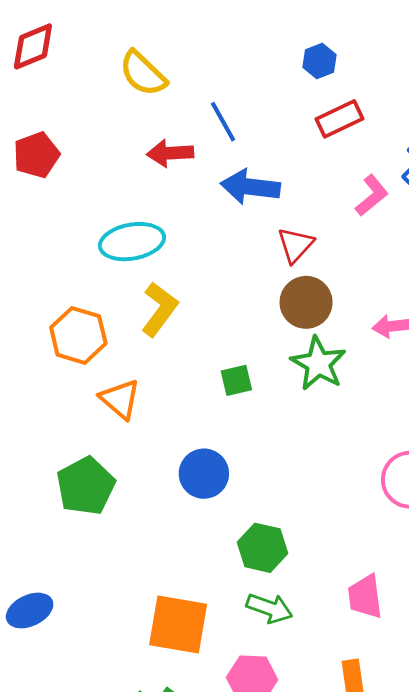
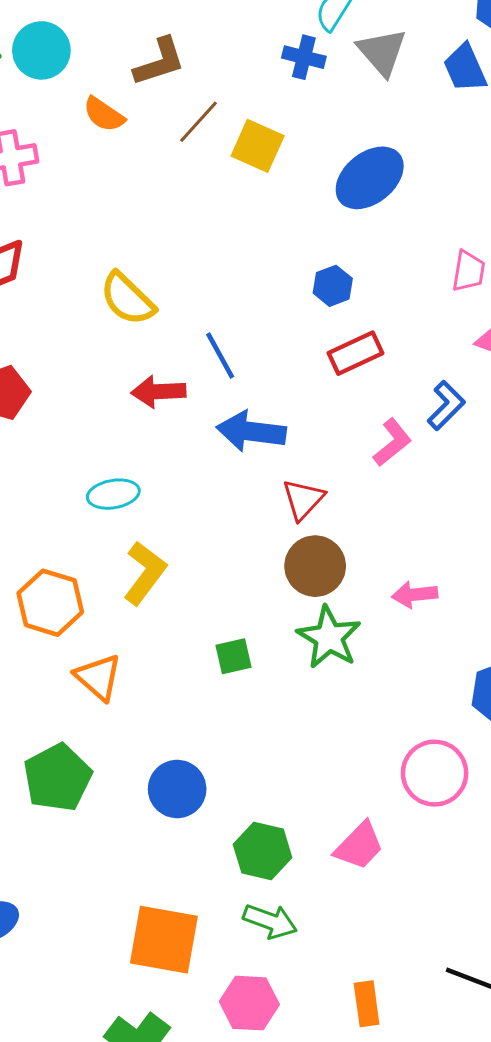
cyan ellipse: (132, 242) -> (113, 494), size x0.7
blue circle: (204, 474) -> (177, 789), moved
pink trapezoid: (365, 597) -> (359, 846), moved, turned -129

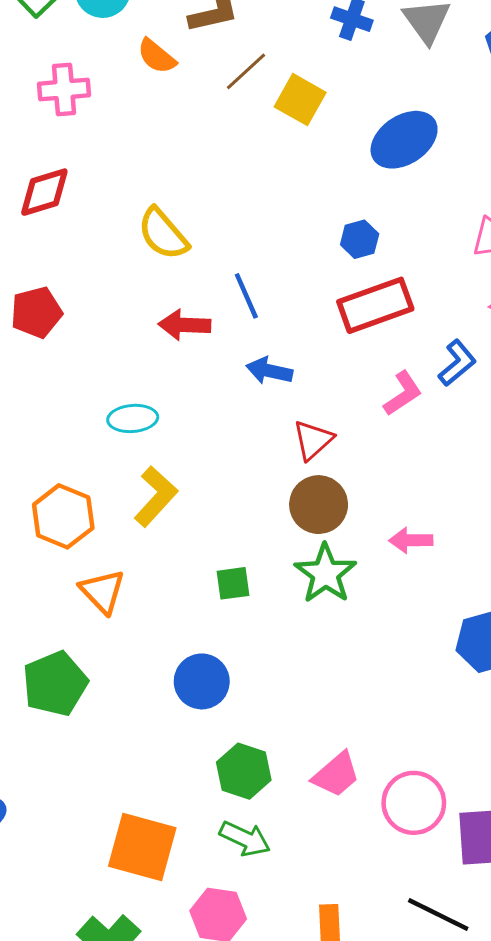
red rectangle: (355, 353) -> (375, 305), size x1.4
blue arrow: (251, 431) -> (269, 371), size x0.7
pink circle: (435, 773) -> (414, 803), moved
blue circle: (177, 789) -> (202, 681), moved

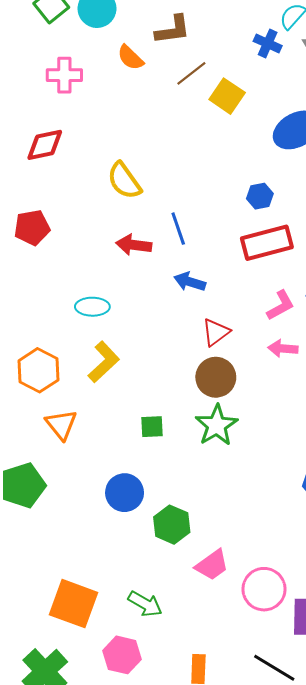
pink arrow: (411, 540) -> (283, 349), moved
green hexagon: (244, 771) -> (172, 525), moved

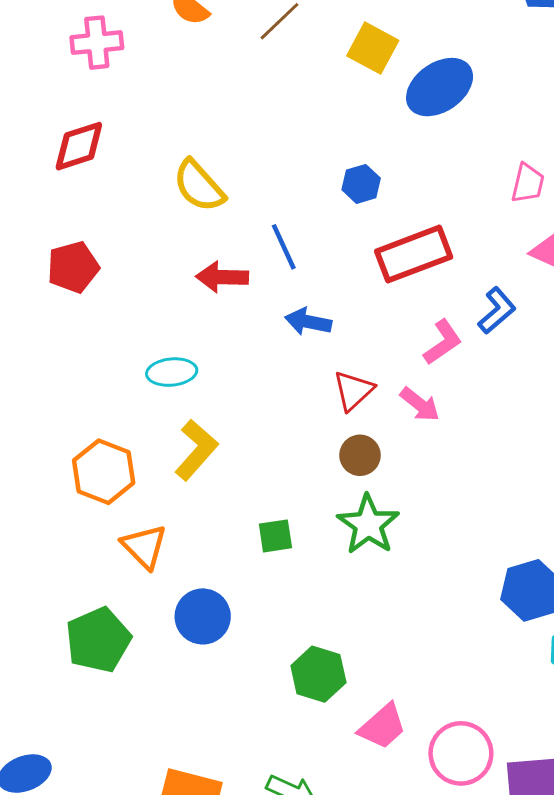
yellow square: (227, 96) -> (373, 48), moved
blue hexagon: (260, 196) -> (361, 184), moved
pink arrow: (283, 349) -> (420, 404), moved, turned -140
brown circle: (216, 377) -> (360, 455), size x0.7
blue circle: (125, 493) -> (203, 616), moved

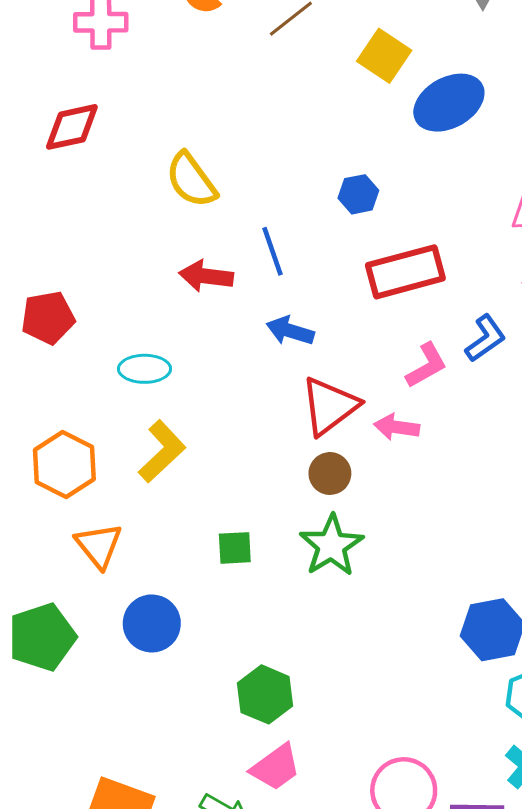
red pentagon: (73, 267) -> (48, 318), moved
red triangle: (353, 390) -> (330, 406), size x1.4
pink arrow: (420, 404) -> (397, 427), turned 144
pink trapezoid: (382, 726) -> (276, 767), moved

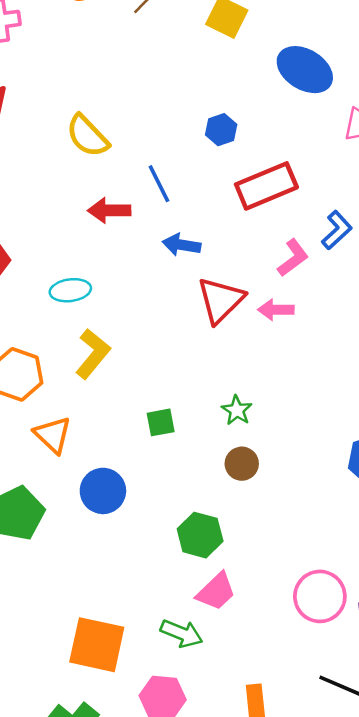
blue ellipse: (449, 103) -> (305, 70), moved, turned 68
brown circle: (330, 473) -> (242, 464), moved
green star: (331, 546) -> (237, 410), size x0.6

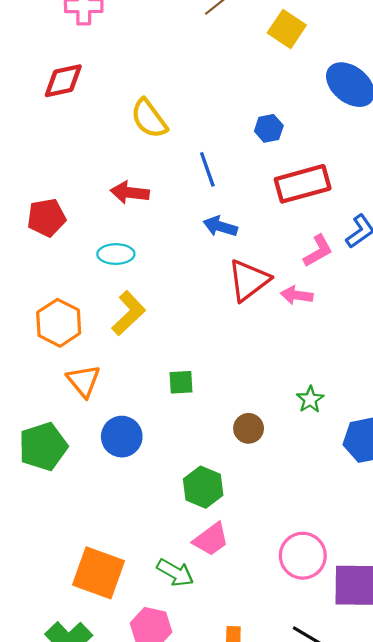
red arrow: (109, 210) -> (130, 193), moved
green star: (237, 410) -> (310, 399), moved

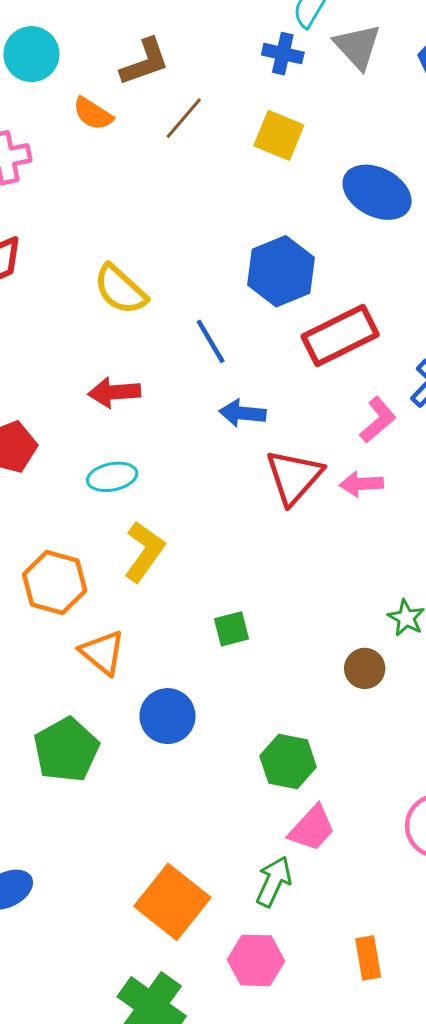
blue hexagon: (269, 128) -> (281, 271), size x1.8
brown circle: (249, 428) -> (365, 668), moved
orange square: (98, 573) -> (172, 902), turned 30
green arrow: (175, 573) -> (274, 881), turned -84

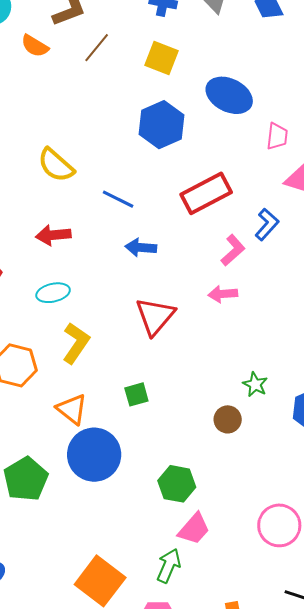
blue hexagon: (281, 271) -> (161, 125), moved
blue line: (211, 341) -> (118, 199), turned -32
red triangle: (294, 477) -> (155, 316), moved
orange triangle: (103, 652) -> (72, 409), moved
blue circle: (167, 716) -> (94, 455), size x1.4

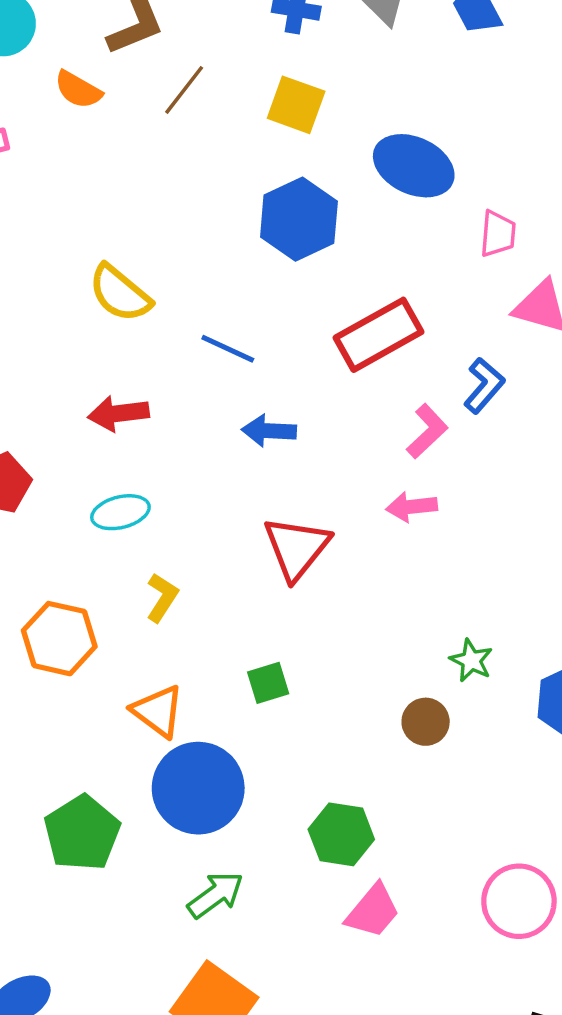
yellow L-shape: (76, 343) -> (162, 598), size x0.7
green arrow: (169, 566) -> (215, 895), moved, turned 32

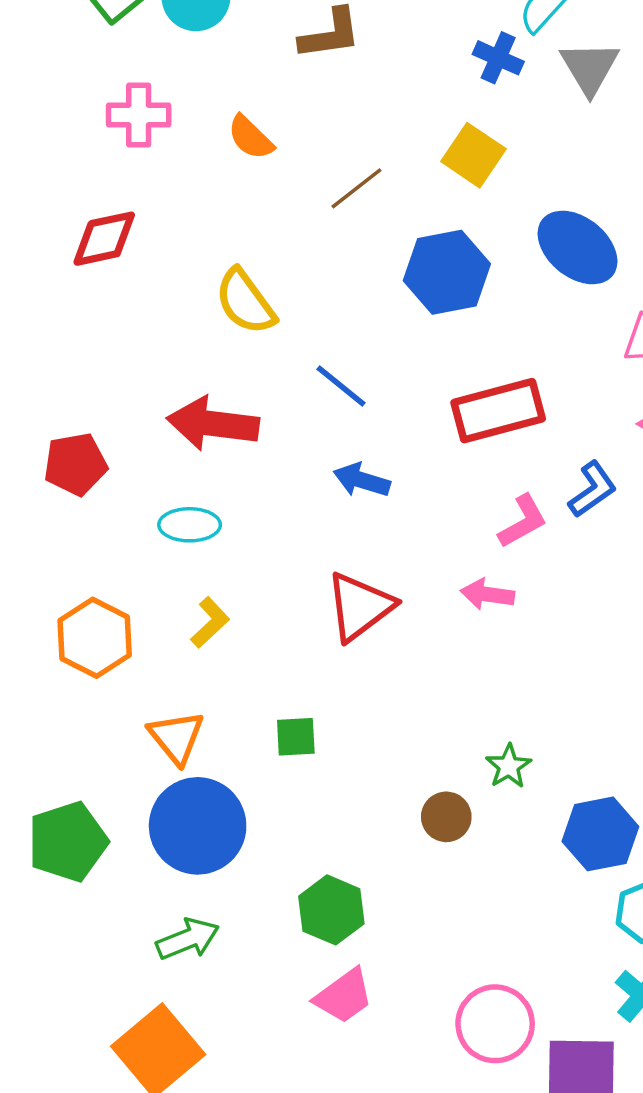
orange semicircle: (78, 90) -> (251, 137), moved
brown line: (184, 90) -> (356, 188), moved
red arrow: (118, 413) -> (213, 424), size x1.4

